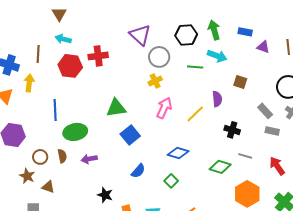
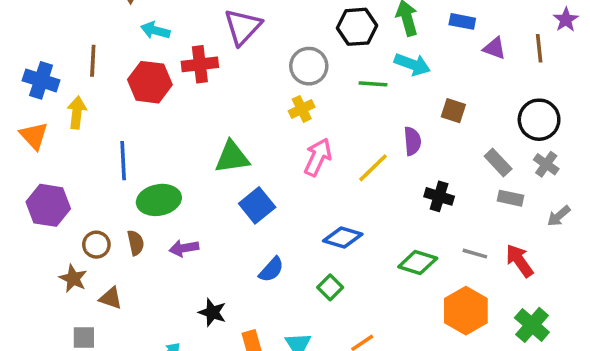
purple triangle: (140, 35) -> (243, 27), moved, turned 30
cyan arrow: (63, 39) -> (155, 30), moved
gray line: (245, 156) -> (475, 254), moved

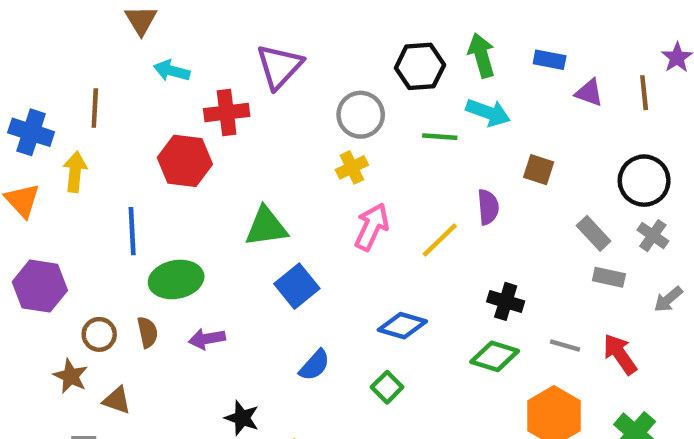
red hexagon: (150, 82) -> (185, 161), moved
black cross: (439, 196) -> (506, 301), moved

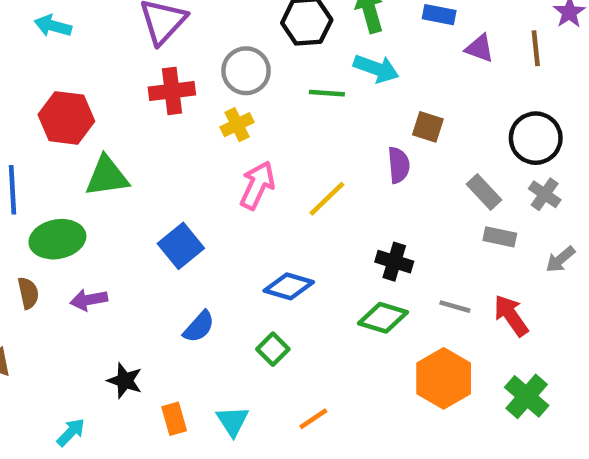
red cross: (227, 112) -> (172, 91), moved
purple semicircle: (488, 207) -> (399, 165), moved
green triangle: (266, 227) -> (107, 176), moved

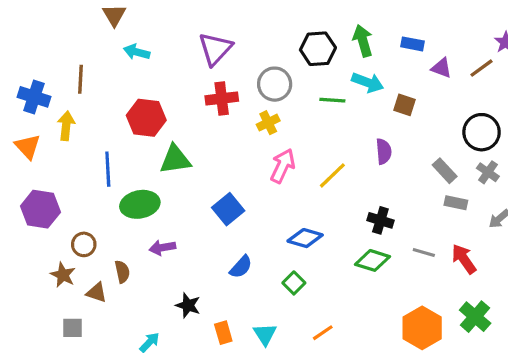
brown line: (536, 48) -> (482, 68), turned 60
brown square: (428, 127) -> (405, 105), moved
brown semicircle: (28, 293) -> (122, 272), moved
orange hexagon: (444, 378) -> (422, 328), moved

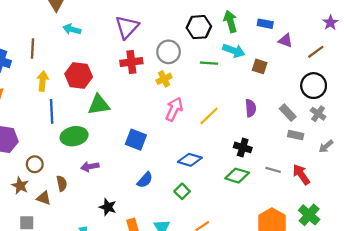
brown line: (482, 68) -> (316, 52), moved
yellow arrow: (66, 126) -> (43, 81), moved
purple semicircle: (384, 151) -> (251, 108), moved
blue square: (228, 209) -> (136, 140), turned -30

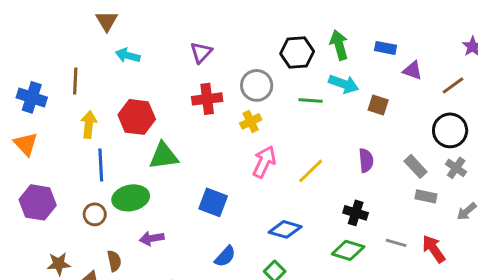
purple triangle: (127, 27) -> (201, 52), size x0.7
brown circle: (35, 164) -> (95, 214), moved
brown star: (20, 186) -> (59, 264), turned -30

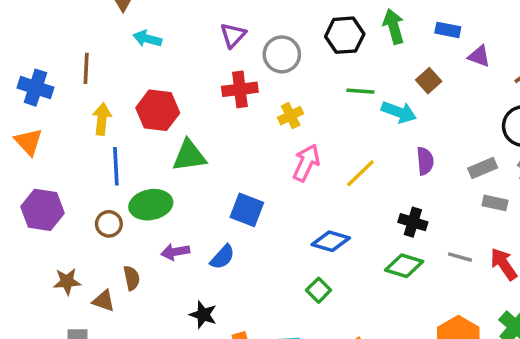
cyan arrow: (344, 84) -> (399, 112), moved
gray circle: (257, 85) -> (282, 54), moved
brown square: (378, 105) -> (429, 81), moved, turned 30
gray rectangle: (416, 166) -> (483, 168), turned -70
blue semicircle: (225, 256) -> (222, 257), moved

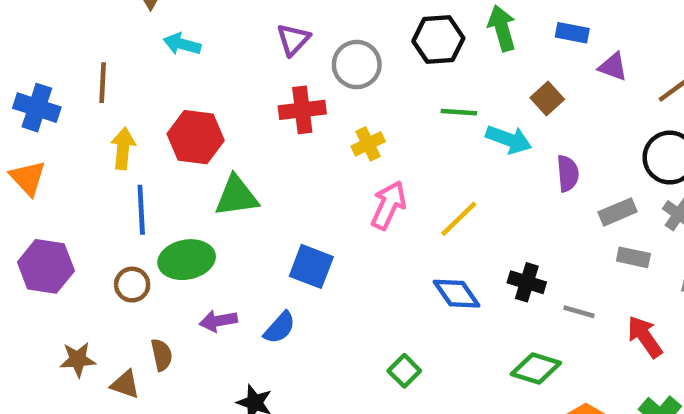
purple semicircle: (425, 161) -> (568, 173), moved
blue diamond: (331, 241) -> (457, 294), moved, turned 39
gray line: (460, 257) -> (579, 312), moved
green diamond: (404, 266) -> (536, 368), moved

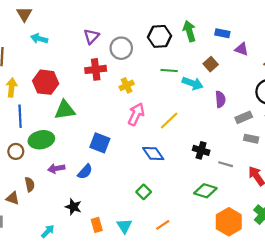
blue diamond: (457, 294) -> (153, 154), moved

